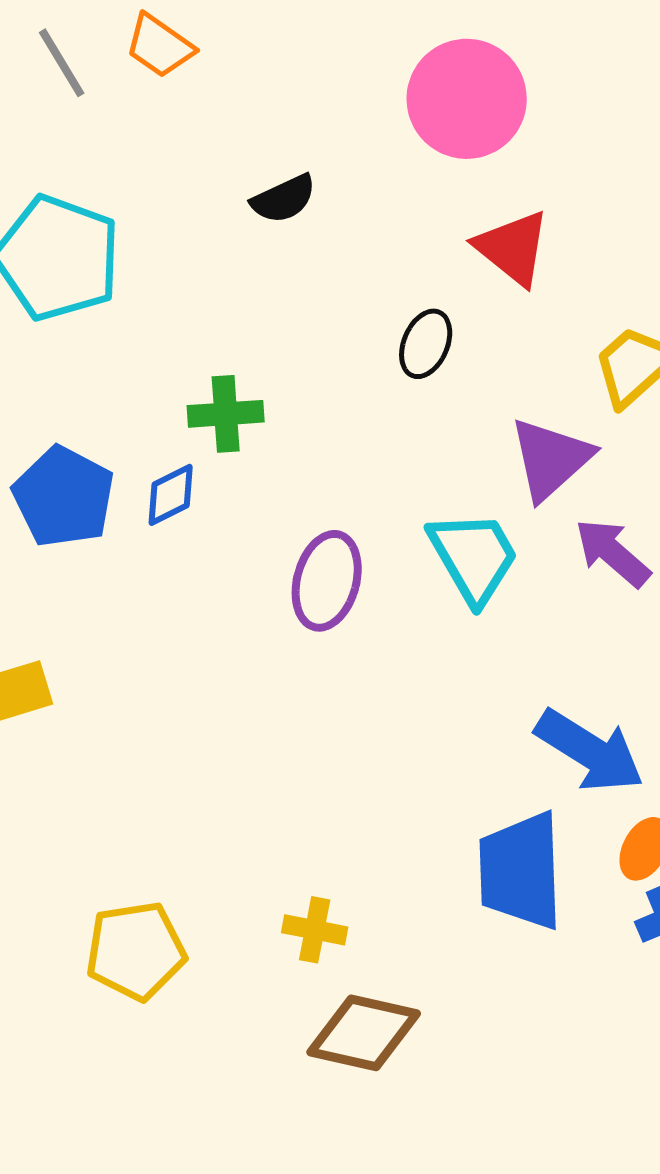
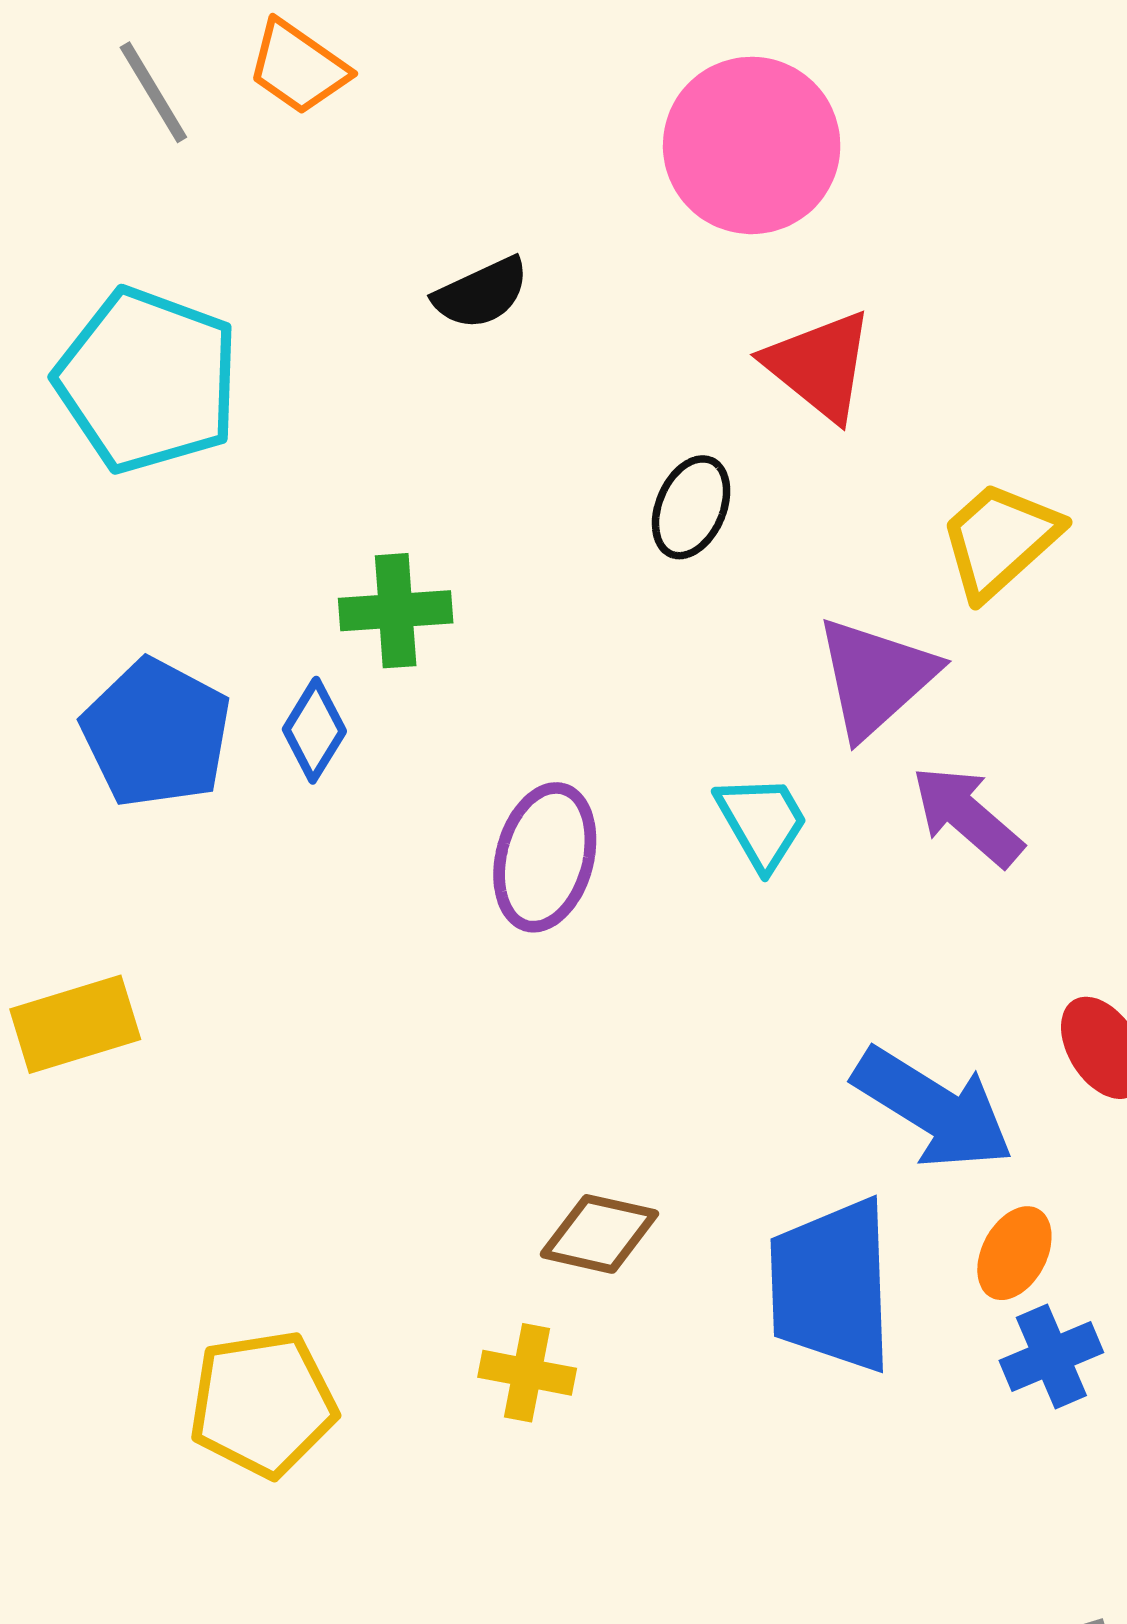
blue diamond: (171, 495) -> (314, 730), turned -32
cyan trapezoid: (474, 557) -> (762, 822), size x0.7
brown diamond: (364, 1033) -> (599, 1234), moved, size x0.7

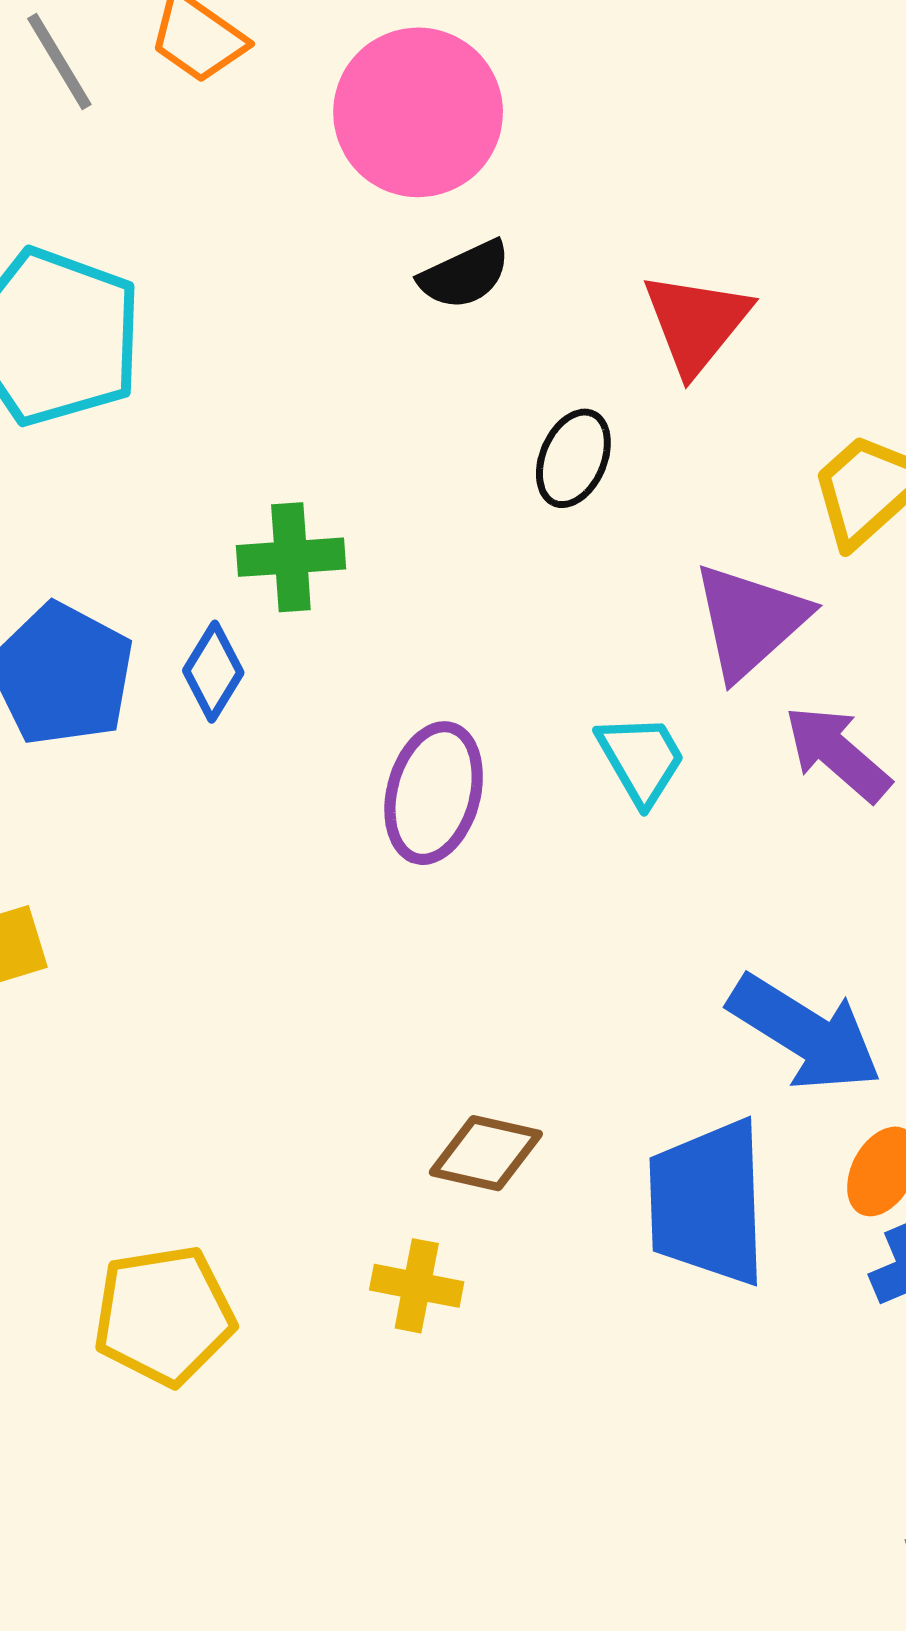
pink circle: (752, 145) -> (418, 112), moved
black semicircle: (481, 293) -> (465, 275), moved
red triangle: (820, 366) -> (696, 323), turned 30

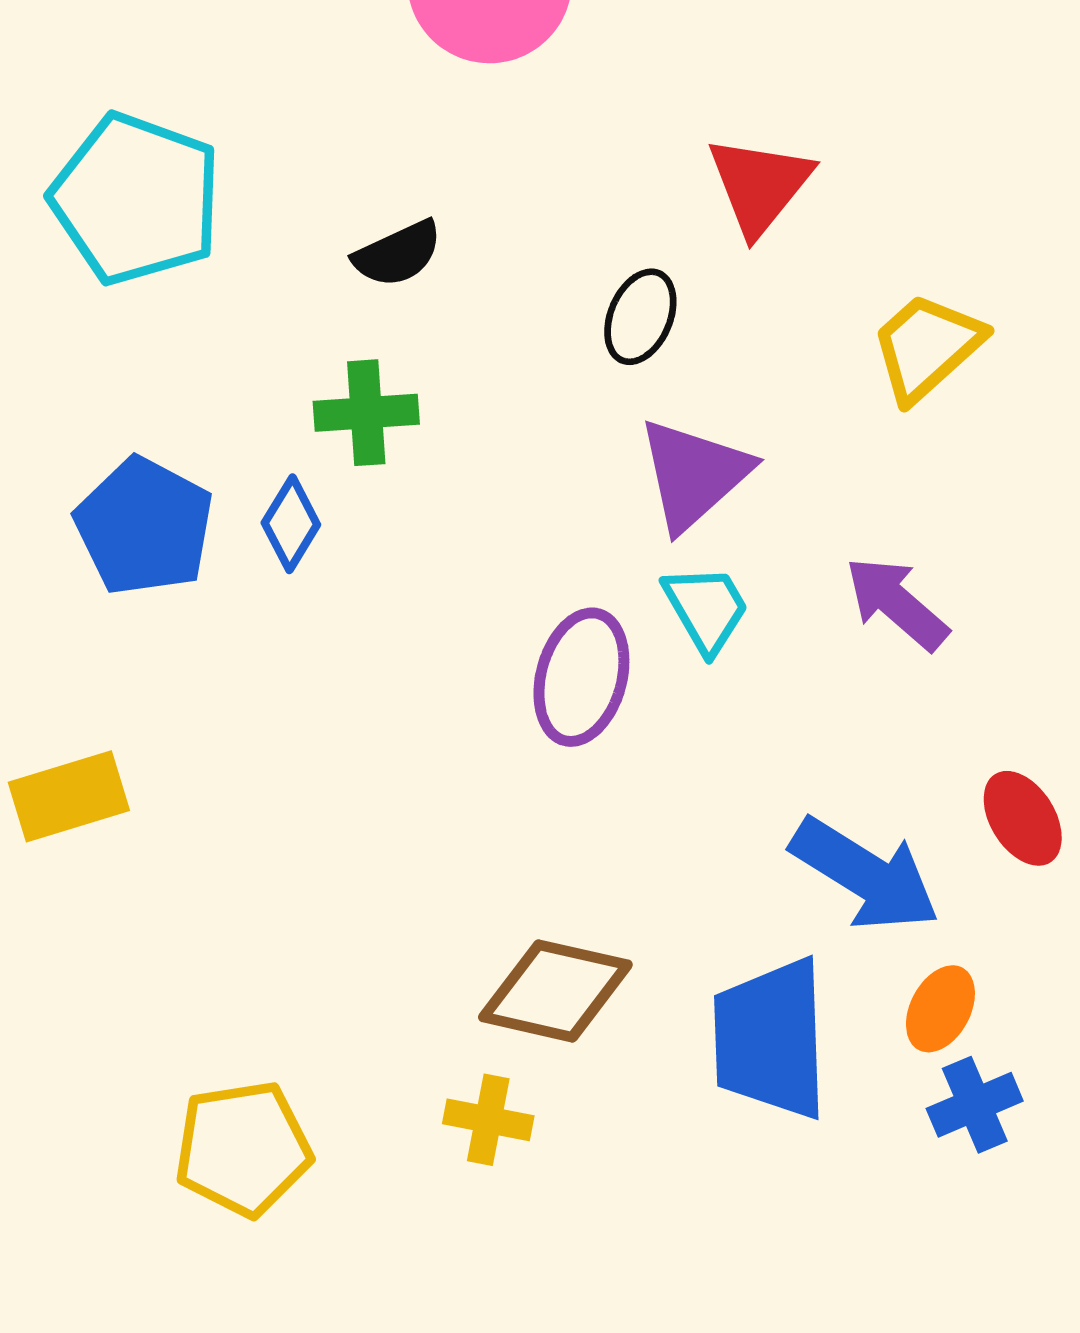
black semicircle: (465, 275) -> (398, 254), moved
purple triangle: (750, 621) -> (694, 474), moved
purple ellipse: (434, 793) -> (581, 677), moved
brown diamond: (486, 1153) -> (555, 991), size x1.4

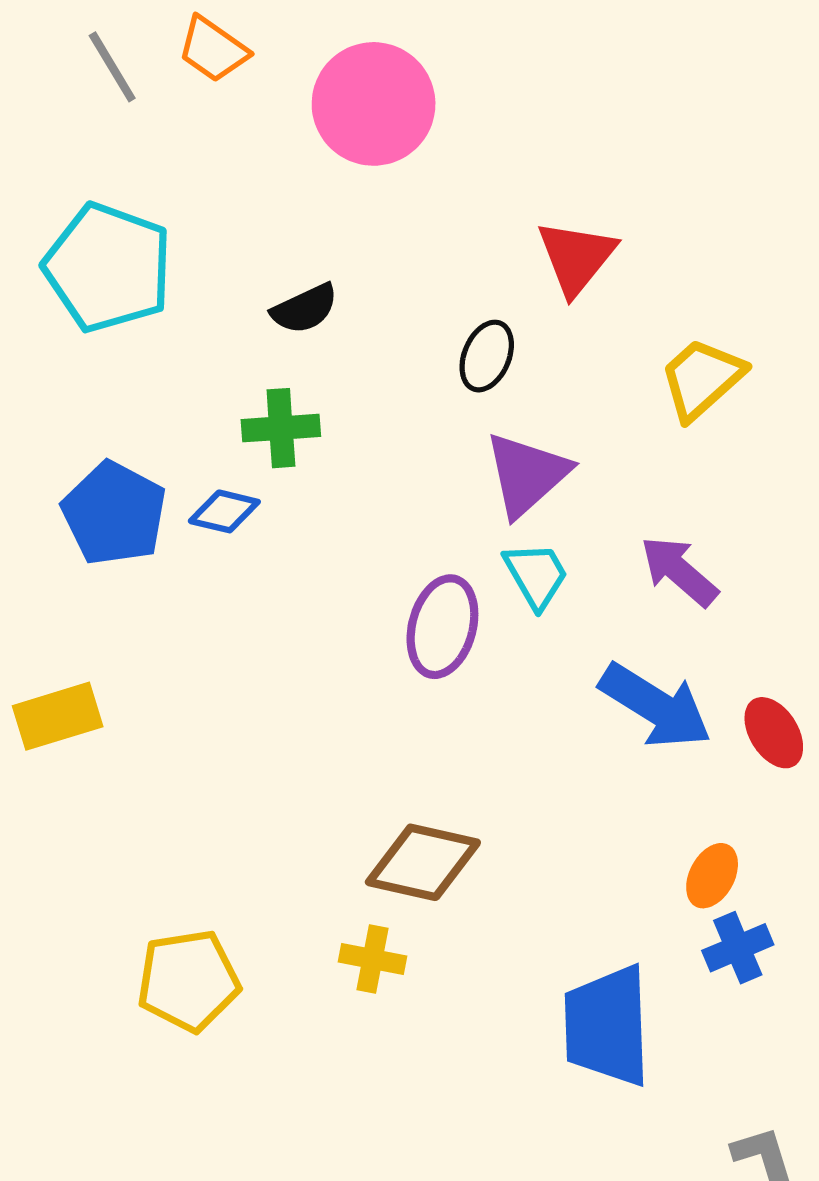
blue diamond: (291, 524) -> (224, 511), turned 72
blue arrow: (865, 875) -> (655, 706), moved
blue trapezoid: (771, 1039) -> (607, 1026), moved

